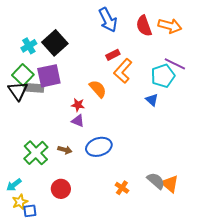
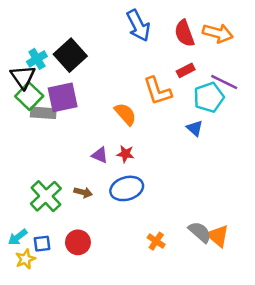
red rectangle: (113, 55) -> (186, 70), moved
orange L-shape: (123, 71) -> (157, 91), turned -60
black triangle: (18, 91) -> (23, 77), moved
red star: (78, 105) -> (125, 154), moved
blue square: (30, 211) -> (42, 244), moved

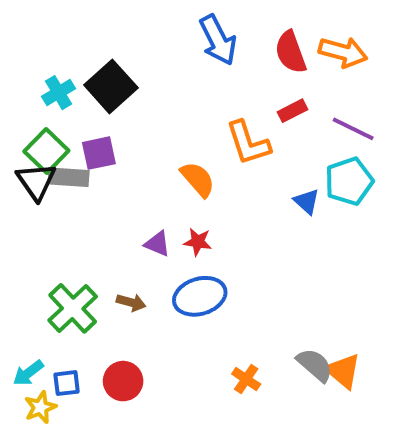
black triangle: (23, 77) -> (36, 181), moved
purple square: (63, 97) -> (99, 153), size x0.7
cyan pentagon: (209, 97) -> (349, 181), moved

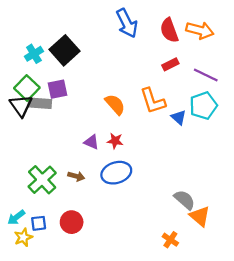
orange L-shape: (248, 143) -> (153, 101), moved
gray semicircle: (315, 365) -> (185, 200), moved
orange cross: (246, 379) -> (170, 240), moved

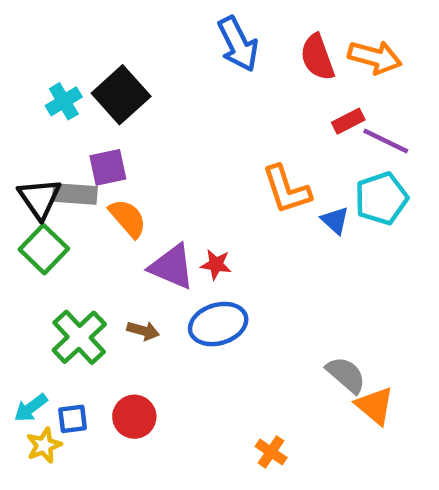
red rectangle: (170, 64) -> (348, 121), moved
green square: (27, 88) -> (44, 249), moved
orange semicircle: (115, 104) -> (128, 218), moved
purple triangle: (92, 142) -> (172, 267), size x1.6
orange cross: (170, 240) -> (271, 452), moved

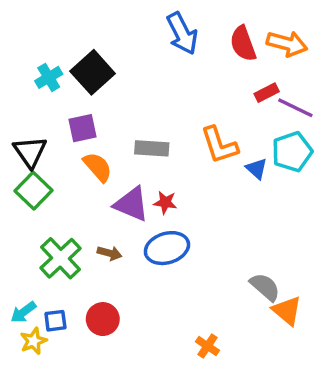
gray rectangle: (75, 194) -> (152, 148), moved

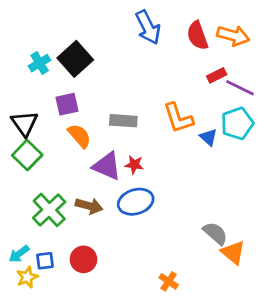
brown arrow: (110, 253) -> (89, 206), size x1.4

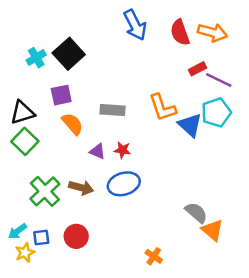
black triangle: (24, 123) -> (22, 113), turned 48
blue triangle: (208, 137) -> (190, 125), size x1.5
purple triangle: (107, 166) -> (97, 151), size x0.6

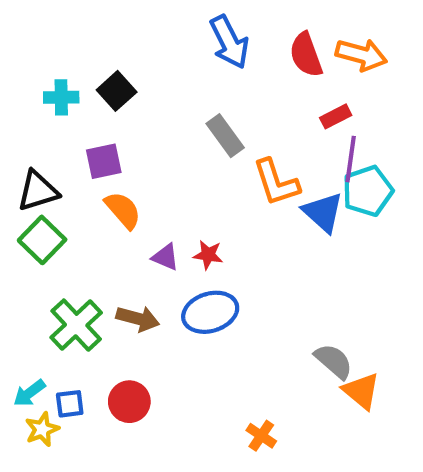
black square: (69, 54) -> (117, 91), size x0.7
cyan cross: (36, 58) -> (61, 97), turned 30
purple line: (219, 80) -> (351, 159), moved, turned 72
gray rectangle: (112, 110) -> (225, 136), moved, turned 50

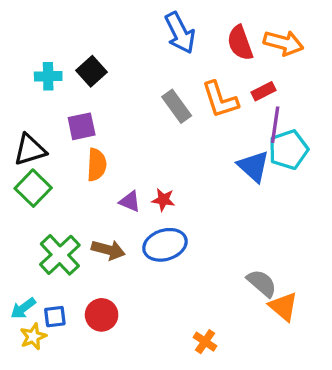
orange L-shape: (276, 182) -> (220, 100), moved
orange semicircle: (123, 210) -> (97, 165), turned 44

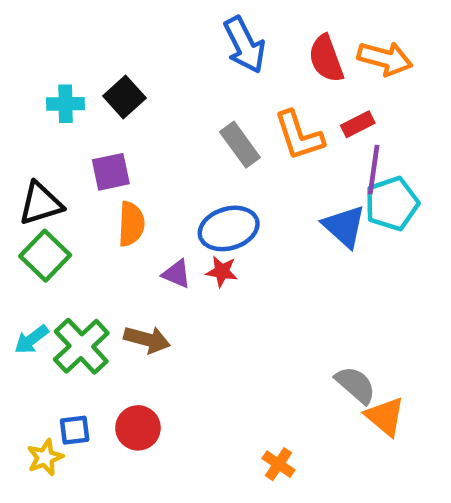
blue ellipse: (165, 245) -> (229, 228), moved
cyan arrow: (23, 308) -> (31, 340), moved

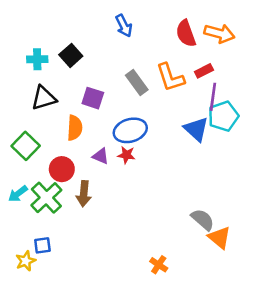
blue arrow: (244, 45) -> (124, 26), moved, size x0.7
purple square: (111, 172) -> (93, 98), moved, turned 30
black triangle: (41, 204) -> (44, 98), moved
brown arrow: (147, 340) -> (84, 194), turned 80
red circle: (138, 428) -> (62, 169), moved

